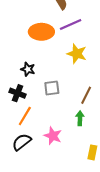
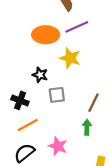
yellow star: (77, 54) -> (70, 58), moved
black star: (28, 69) -> (40, 75), moved
orange line: (25, 116) -> (28, 125), turned 30

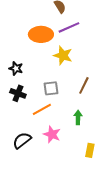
black star: (40, 75) -> (16, 68), moved
brown line: (94, 103) -> (84, 85), moved
orange line: (28, 125) -> (42, 109), moved

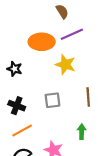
black star: (16, 68) -> (15, 69), moved
brown line: (84, 85) -> (88, 97), turned -30
orange line: (42, 109) -> (22, 131), moved

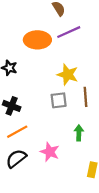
yellow star: (65, 65) -> (68, 75), moved
gray square: (52, 100) -> (59, 100), moved

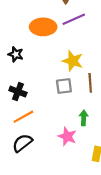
pink star: (50, 152) -> (67, 136), moved

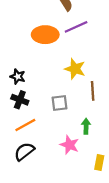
black star: (16, 54) -> (18, 77), moved
gray square: (64, 86) -> (60, 103), moved

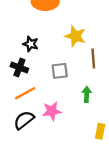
black star: (18, 77) -> (31, 44), moved
pink star: (69, 145) -> (52, 111), moved, turned -30

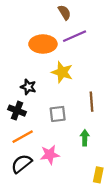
yellow star: (75, 36) -> (62, 72), moved

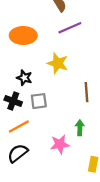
orange ellipse: (43, 44) -> (23, 36), moved
gray square: (58, 114) -> (39, 101), moved
pink star: (50, 155) -> (60, 144), moved

